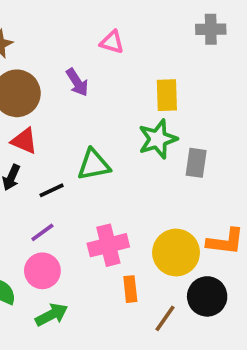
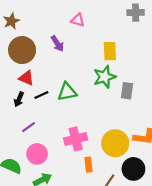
black line: (52, 190) -> (41, 95), moved
purple line: (42, 232) -> (28, 127), moved

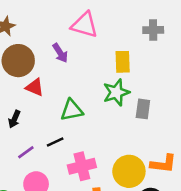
gray cross: (136, 13) -> (153, 30), moved
pink triangle: (78, 20) -> (84, 25), size x1.6
red triangle: (26, 78) -> (35, 87), moved
black line: (41, 95) -> (55, 142), moved

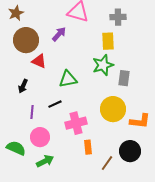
gray cross: (153, 30) -> (118, 17), moved
purple arrow: (60, 53) -> (59, 34), turned -105
purple line: (26, 152) -> (32, 112), turned -48
yellow circle: (129, 171) -> (113, 109), moved

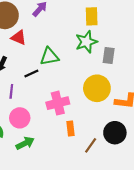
black line: (55, 104) -> (31, 73), moved

